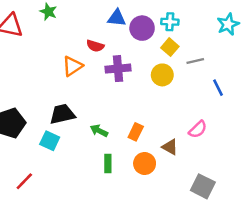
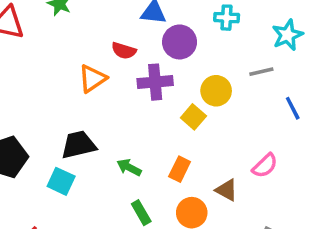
cyan star: (228, 24) -> (287, 35), moved
purple circle: (142, 28) -> (180, 42), moved
yellow square: (170, 47) -> (193, 117), moved
green rectangle: (108, 163) -> (141, 213), turned -30

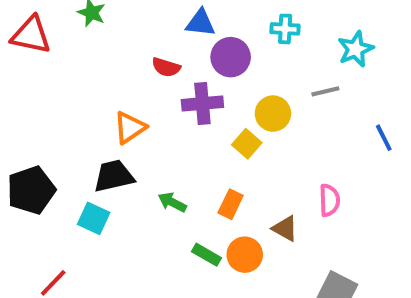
orange triangle: (92, 79) -> (130, 128), moved
blue line: (293, 108) -> (384, 138), moved
pink semicircle: (265, 166) -> (329, 200), turned -48
green rectangle: (141, 213) -> (206, 255), moved, turned -30

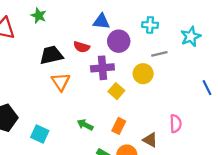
gray line: (325, 91) -> (159, 54), moved
orange triangle: (130, 128) -> (61, 82), turned -30
yellow square: (247, 144) -> (116, 91), moved
black trapezoid: (114, 176) -> (51, 55), moved

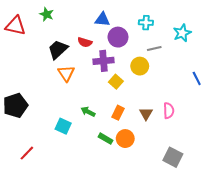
black trapezoid: (51, 55) -> (58, 49), turned -30
cyan square: (40, 134) -> (63, 126), moved
brown triangle: (150, 140) -> (146, 114), moved, turned 32

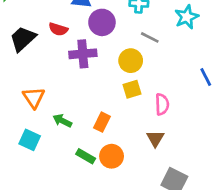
gray line: (154, 48) -> (150, 37), turned 40
orange triangle: (66, 73) -> (34, 98), moved
yellow square: (116, 82) -> (132, 89), moved, turned 32
pink semicircle: (169, 111) -> (162, 104), moved
brown triangle: (146, 114) -> (155, 138), moved

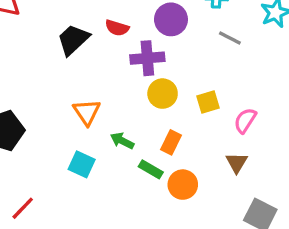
yellow circle: (131, 61) -> (163, 94), moved
pink semicircle: (162, 104) -> (245, 121), turned -145
green rectangle: (86, 156) -> (151, 169), moved

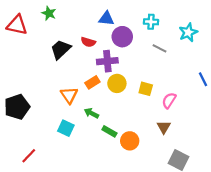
yellow square: (208, 102) -> (146, 89), turned 32
orange rectangle: (171, 142) -> (92, 82), moved, turned 32

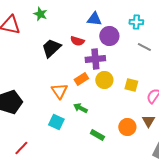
green rectangle: (109, 131) -> (97, 135), moved
orange circle: (130, 141) -> (127, 127), moved

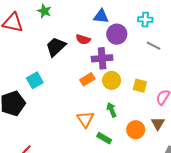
orange triangle: (59, 91) -> (85, 119), moved
green arrow: (80, 108) -> (112, 110), moved, turned 40
cyan square: (56, 122) -> (35, 80), moved, turned 35

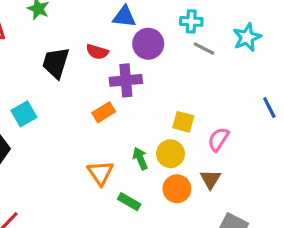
gray line: (154, 46) -> (204, 49), moved
black trapezoid: (56, 47) -> (56, 63), turned -30
yellow circle: (112, 80) -> (171, 154), moved

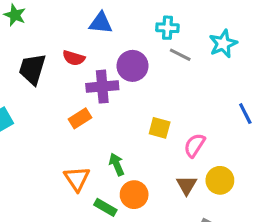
purple circle: (148, 44) -> (132, 66), moved
yellow circle: (171, 154) -> (220, 180), moved
orange circle: (177, 189) -> (134, 195), moved

